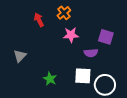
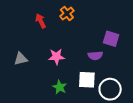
pink star: (71, 35) -> (56, 57), moved
gray triangle: (20, 56) -> (21, 59), turned 32
green star: (50, 79) -> (60, 87), moved

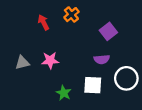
purple square: (111, 39) -> (108, 31), moved, turned 35
pink star: (56, 57) -> (50, 60), moved
white circle: (110, 89) -> (126, 78), moved

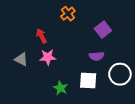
red arrow: (43, 22) -> (41, 36), moved
gray triangle: (22, 63) -> (21, 59), turned 40

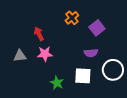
orange cross: (68, 14) -> (72, 18), moved
gray triangle: (21, 59) -> (20, 56), turned -32

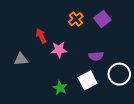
purple square: (97, 28) -> (102, 19), moved
pink star: (45, 54) -> (59, 50), moved
white square: (83, 76) -> (88, 80), turned -30

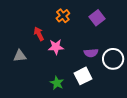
orange cross: (76, 19) -> (63, 16), moved
white circle: (119, 74) -> (113, 59), moved

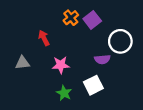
purple square: (97, 18) -> (92, 20), moved
pink star: (56, 47) -> (61, 65), moved
white circle: (113, 59) -> (120, 41), moved

